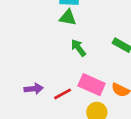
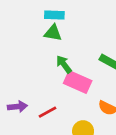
pink rectangle: (92, 85) -> (78, 82), moved

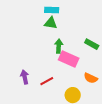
green arrow: (64, 64) -> (59, 46), turned 40
purple arrow: (17, 107) -> (25, 77), turned -96

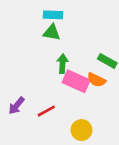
purple arrow: (25, 77) -> (16, 106), turned -128
orange semicircle: (91, 78) -> (96, 80), moved

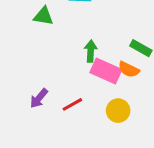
green triangle: (52, 32) -> (43, 16), moved
yellow circle: (82, 130) -> (118, 111), moved

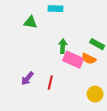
red line: (72, 104) -> (50, 83), turned -48
yellow circle: (118, 111) -> (95, 94), moved

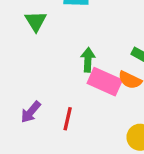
green triangle: (30, 22) -> (36, 21), turned 48

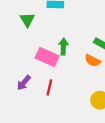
pink rectangle: (105, 82) -> (47, 57), moved

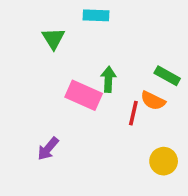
purple arrow: (24, 83) -> (48, 149), moved
red line: (49, 87) -> (133, 113), moved

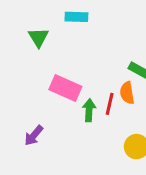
green arrow: (108, 79) -> (89, 110), moved
orange semicircle: (153, 101) -> (127, 93), turned 55

